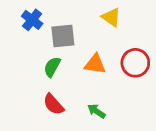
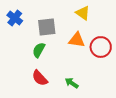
blue cross: (32, 20) -> (15, 18), moved
orange triangle: (95, 64) -> (77, 40), moved

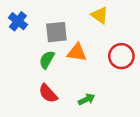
orange triangle: (77, 40) -> (77, 52), moved
green arrow: (72, 83) -> (87, 99), turned 120

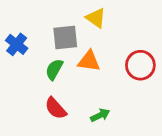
yellow triangle: (100, 15) -> (96, 18), moved
blue cross: (18, 21) -> (17, 44), moved

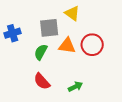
blue cross: (17, 44) -> (13, 33), turned 35
red circle: (140, 65) -> (92, 45), moved

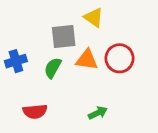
blue cross: (13, 33) -> (16, 61), moved
red semicircle: (42, 81) -> (35, 111), moved, turned -54

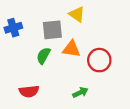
red circle: (120, 58) -> (99, 60), moved
blue cross: (16, 61) -> (13, 28), moved

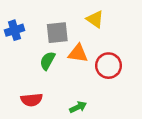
yellow triangle: (77, 14) -> (95, 19), moved
green arrow: (80, 92) -> (78, 107), moved

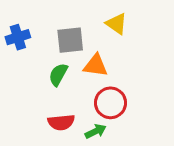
red circle: (109, 66) -> (111, 103), moved
red semicircle: (32, 100) -> (61, 122), moved

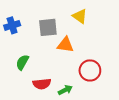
green semicircle: (58, 74) -> (22, 62), moved
red circle: (111, 103) -> (90, 70), moved

